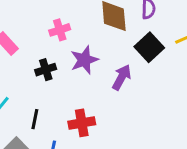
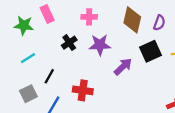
black cross: (46, 70) -> (69, 43), turned -35

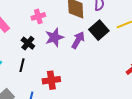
purple arrow: (123, 67) -> (78, 40), moved
black line: (49, 76) -> (22, 65), moved

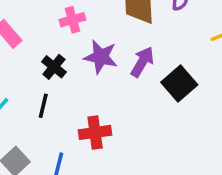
black square: (99, 30) -> (179, 84), moved
purple star: (54, 37) -> (101, 57), turned 30

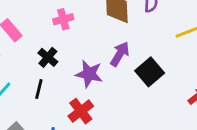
purple star: (101, 57) -> (89, 74), moved
red cross: (95, 132) -> (81, 111), turned -30

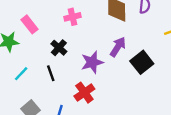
purple star: (89, 74) -> (92, 62), turned -30
black line: (39, 89) -> (51, 73), turned -35

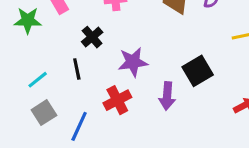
purple arrow: (118, 47) -> (167, 96), moved, turned 144
cyan line: (21, 74) -> (38, 80), moved

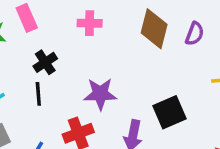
black cross: (92, 37) -> (45, 62), moved

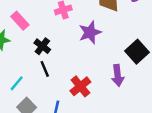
purple star: (100, 94) -> (90, 32), moved

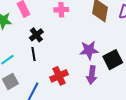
purple star: (90, 32) -> (89, 50), moved

